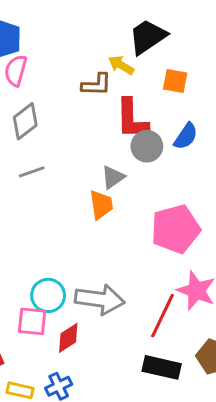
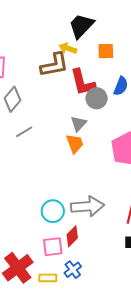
brown L-shape: (96, 85) -> (54, 65), size x1.4
pink square: (32, 321) -> (53, 247), moved

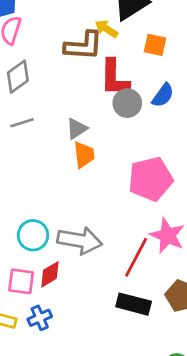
gray triangle: (79, 124) -> (77, 129), moved

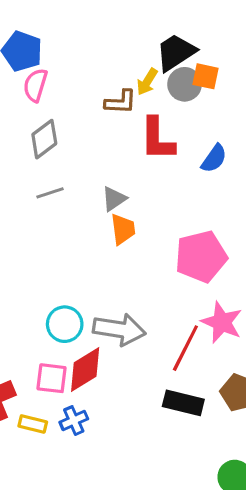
yellow arrow: (106, 29) -> (147, 82), turned -90
orange square: (155, 45) -> (206, 76), moved
brown L-shape: (84, 46) -> (121, 102), size x0.7
gray circle: (127, 103) -> (185, 84), moved
red diamond: (50, 274) -> (85, 369), size x1.4

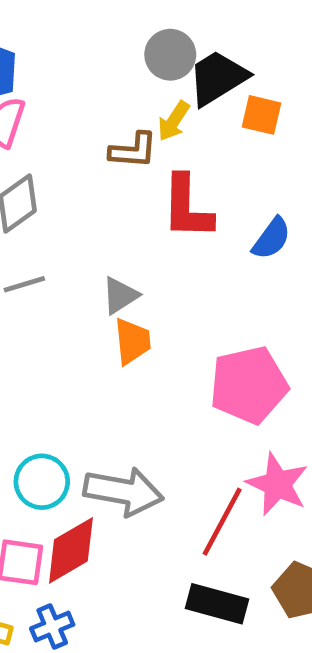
gray circle: (185, 84) -> (170, 55), moved

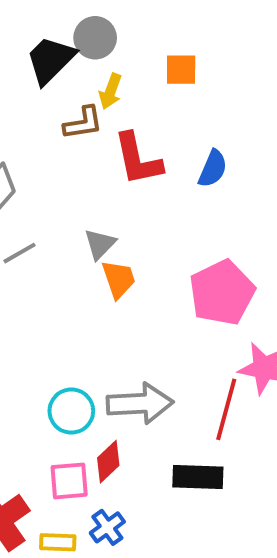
black trapezoid: (218, 78) -> (50, 60), moved
red diamond: (71, 550) -> (108, 462), size x0.7
black rectangle: (217, 604) -> (198, 477), moved

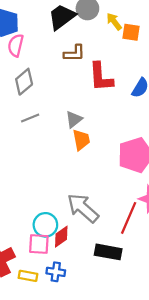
yellow arrow: (111, 91) -> (114, 22), moved, turned 114
gray arrow: (140, 403) -> (83, 208), turned -144
cyan circle: (71, 411) -> (45, 225), moved
blue cross: (107, 527) -> (56, 272), turned 36

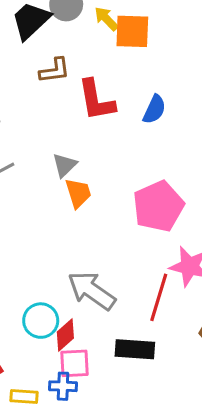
orange square: (131, 32) -> (132, 31), size x1.4
pink square: (39, 244) -> (75, 363), moved

